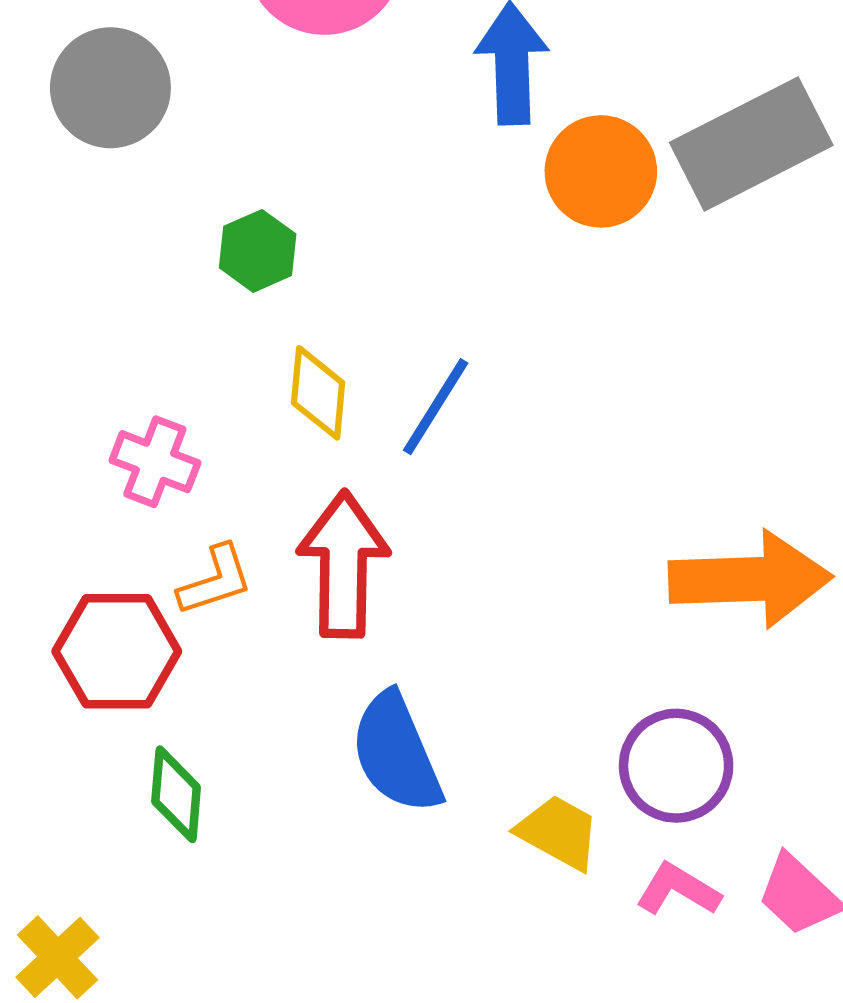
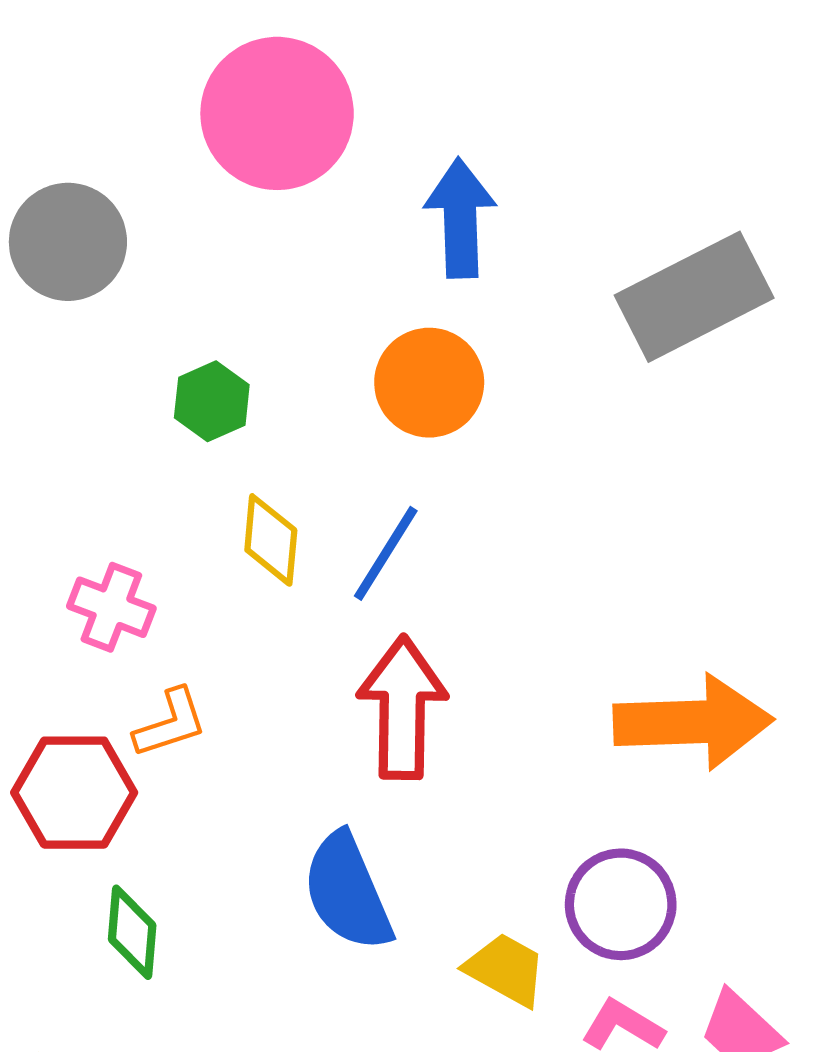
orange circle: (601, 171) -> (429, 383), moved
red arrow: (343, 564) -> (402, 708), moved

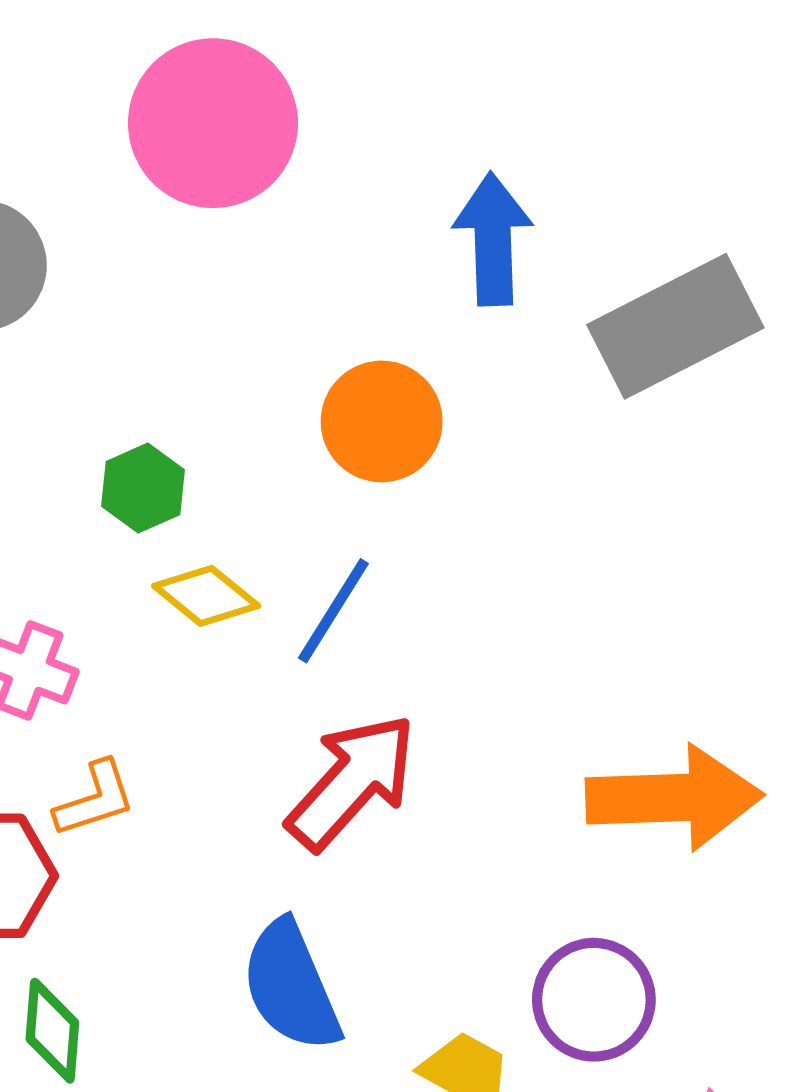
blue arrow: (460, 218) -> (493, 239), moved
green hexagon: (212, 401) -> (143, 488), moved
yellow diamond: (271, 540) -> (206, 596), turned -56
red arrow: (402, 708) -> (352, 782), turned 41

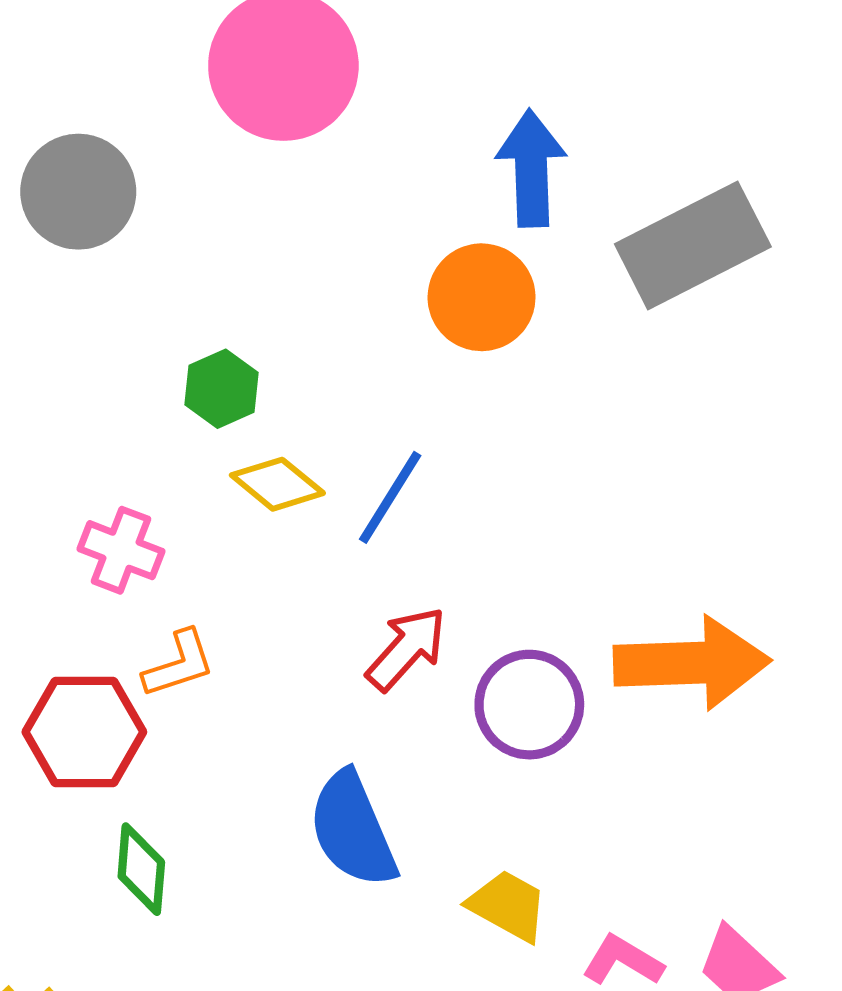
orange circle: (382, 421) -> (482, 297), moved
red arrow: (352, 782) -> (406, 649), size x0.7
purple circle: (594, 1000) -> (529, 705), moved

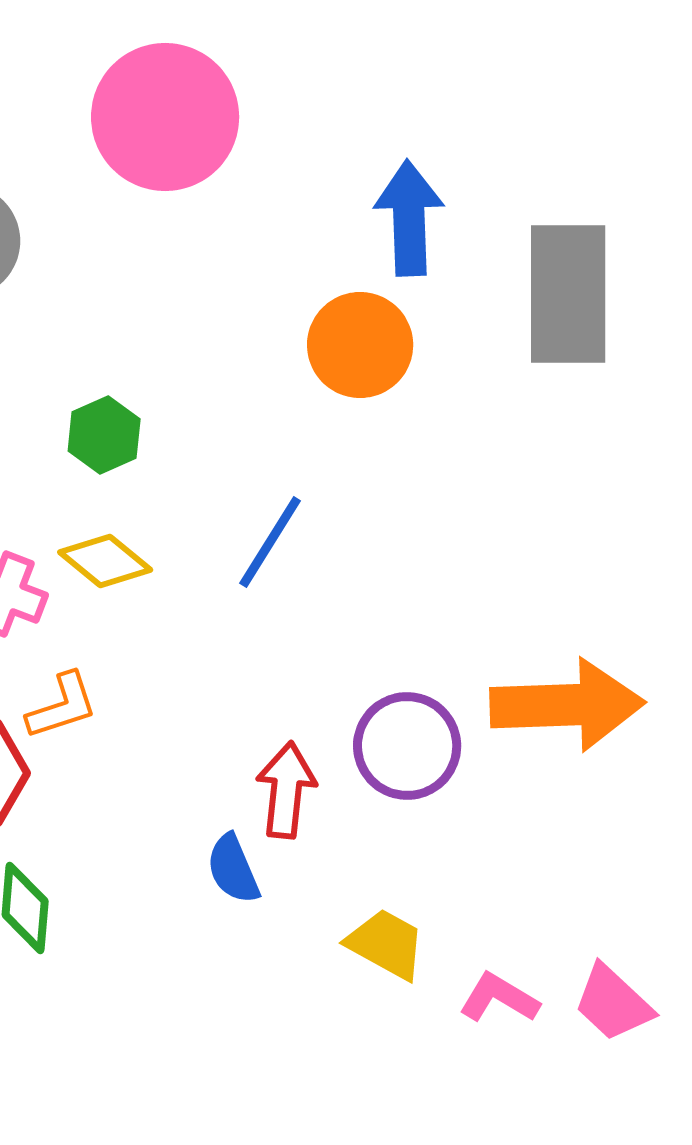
gray rectangle: (693, 245) -> (568, 294), turned -63
yellow diamond: (277, 484) -> (105, 561), moved
red arrow: (406, 649) -> (286, 790), moved, turned -36
blue semicircle: (353, 829) -> (233, 869), size x0.6

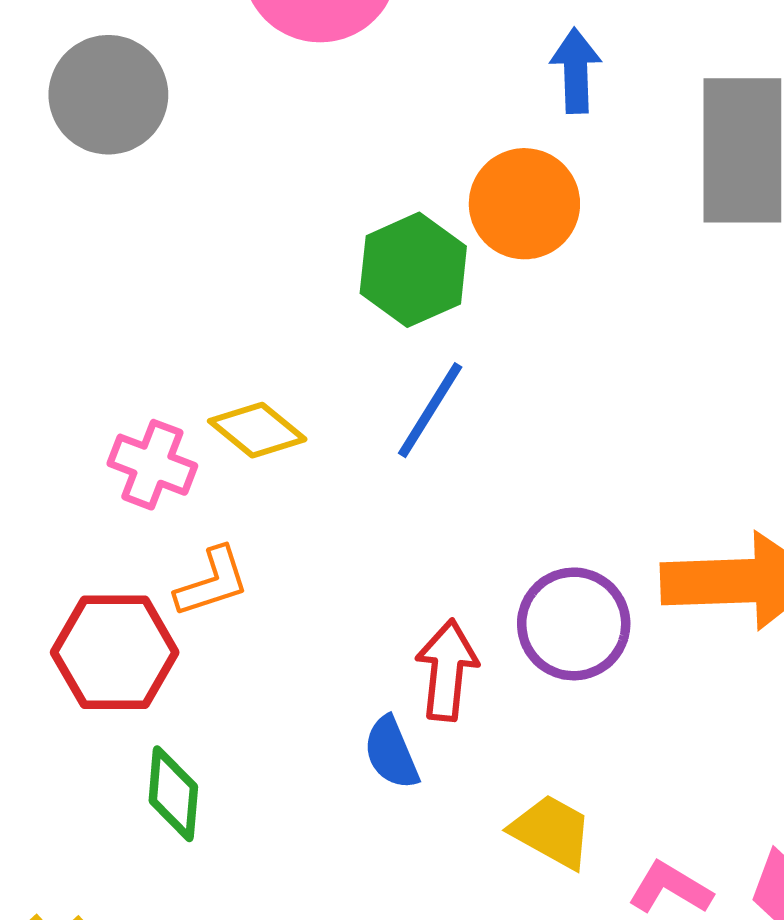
blue arrow: (409, 218) -> (576, 71), size x0.7
green hexagon: (104, 435) -> (413, 270), moved, size x1.4

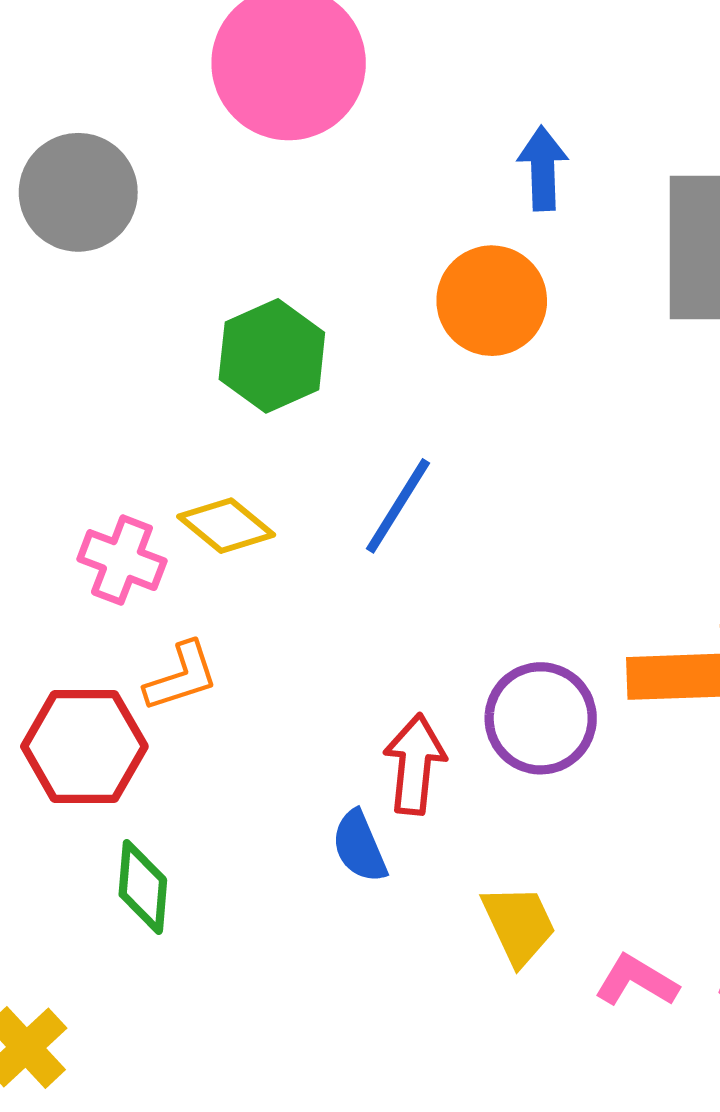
green hexagon: (413, 270) -> (272, 356), moved
yellow trapezoid: (552, 831) -> (519, 925), turned 36

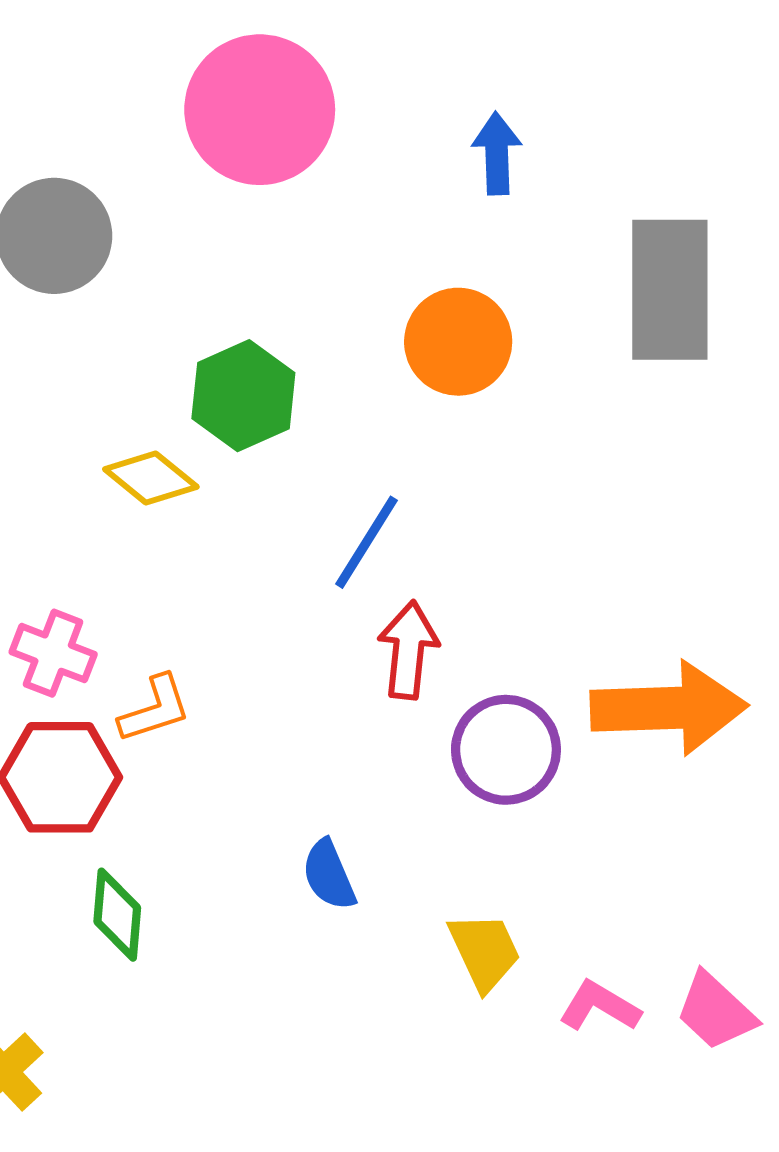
blue arrow: (543, 168) -> (497, 153), moved
yellow diamond: (226, 526) -> (151, 478), moved
pink cross: (122, 560) -> (53, 653), moved
red arrow: (415, 764) -> (408, 650), moved

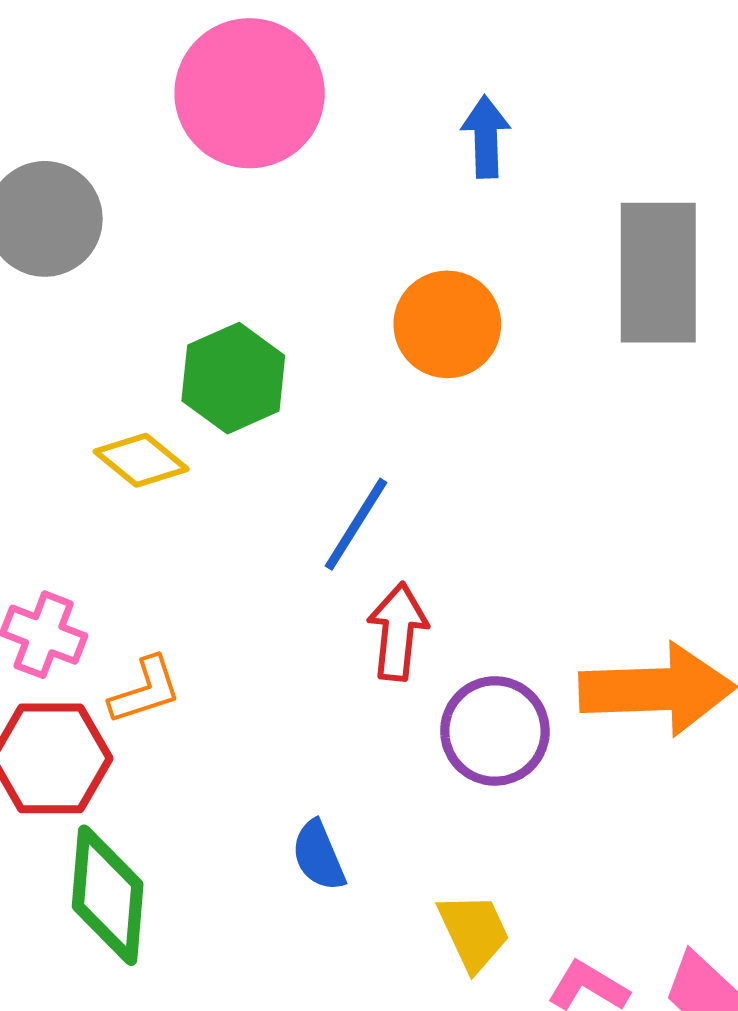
green diamond: (117, 915) -> (108, 895), size x1.5

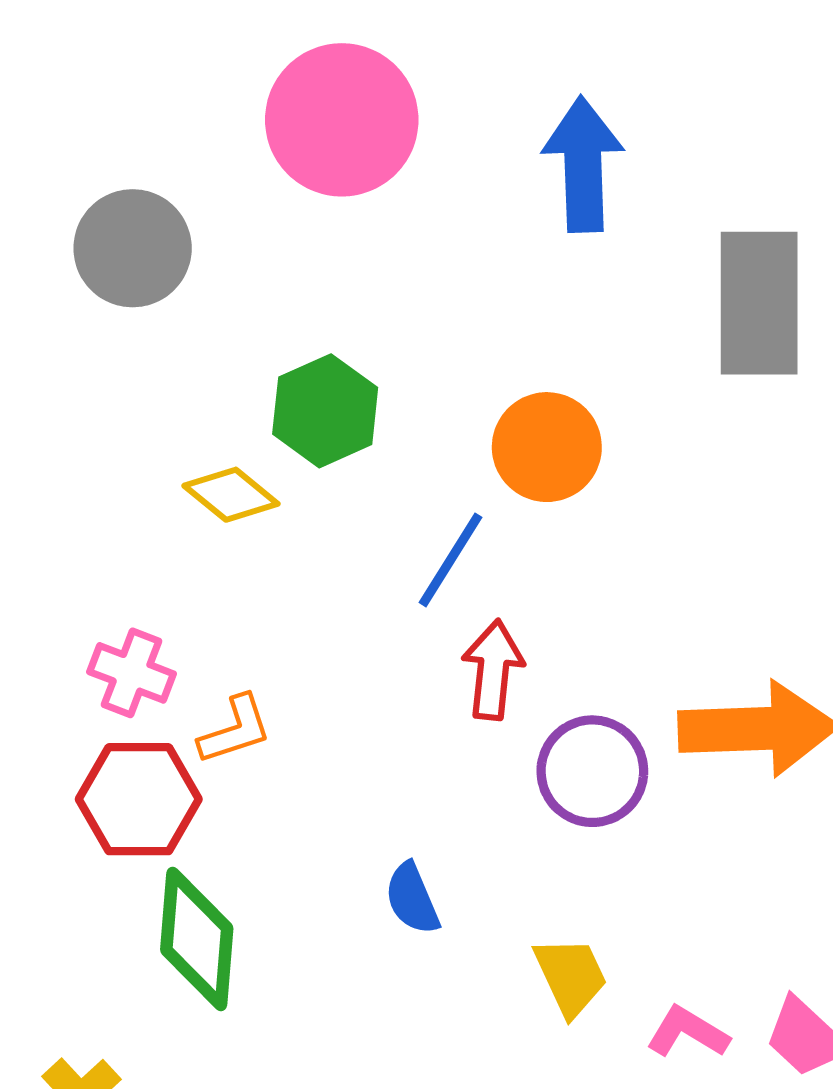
blue arrow: (486, 137) -> (583, 164), size x1.6
orange circle: (447, 324) -> (547, 447), moved

